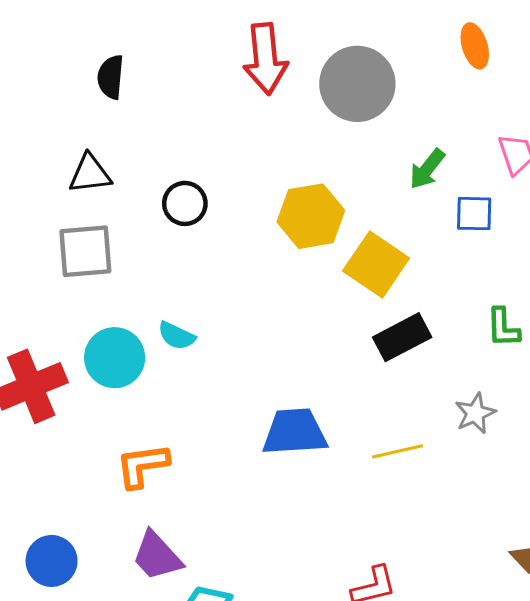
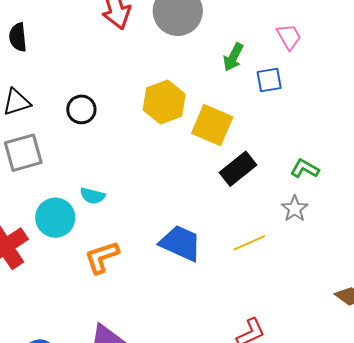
green L-shape: (503, 328) -> (305, 169), moved, turned 132
blue trapezoid: (295, 432) -> (181, 243), turned 39
orange L-shape: (142, 466) -> (102, 257), moved

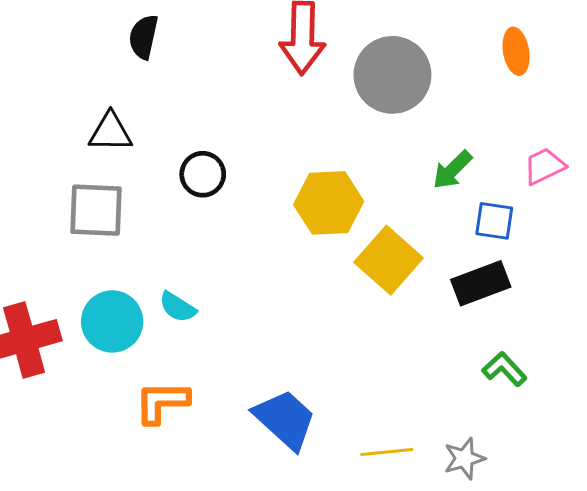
pink trapezoid: (289, 37) -> (544, 166), turned -104
black rectangle: (238, 169) -> (481, 283), moved
gray star: (295, 209) -> (464, 459), moved

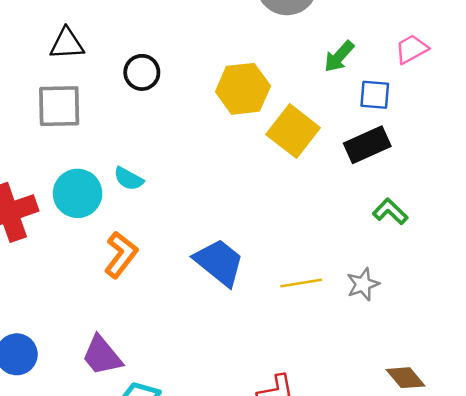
orange L-shape: (162, 402) -> (121, 255), turned 132

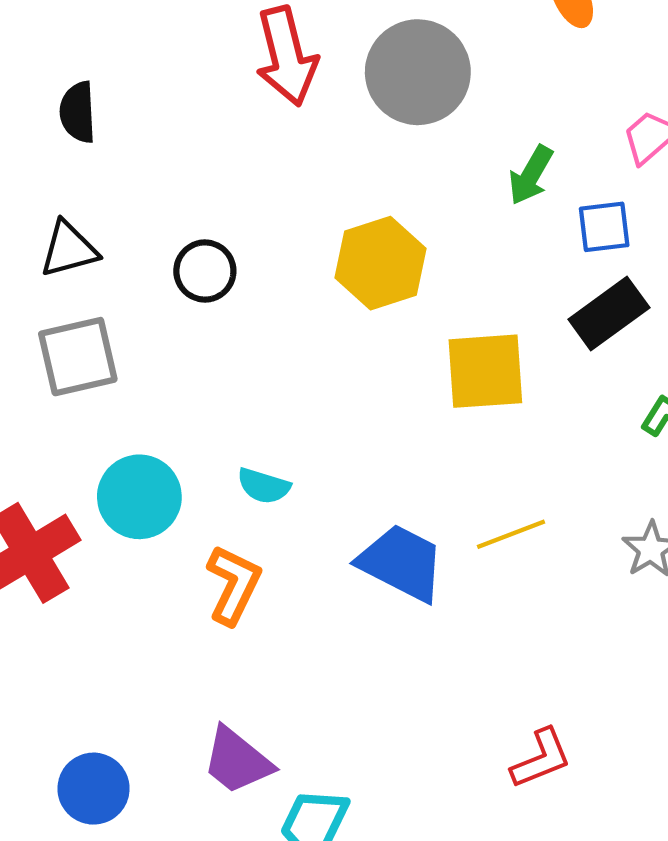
yellow square: (293, 131) -> (485, 371), moved, turned -30
cyan semicircle: (129, 179) -> (264, 486), moved
yellow line: (301, 283) -> (511, 534), moved

